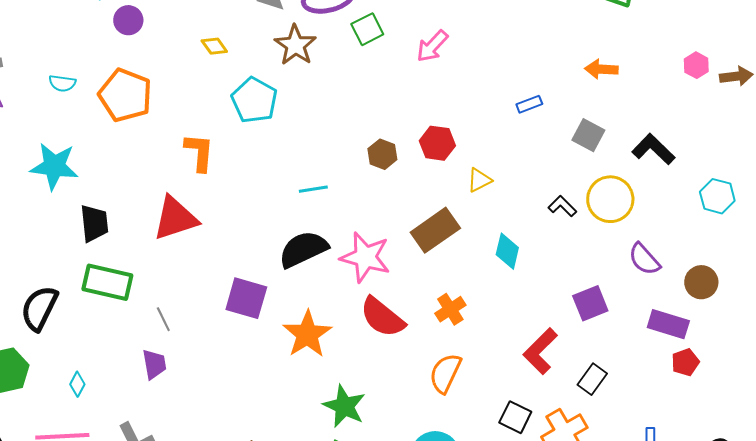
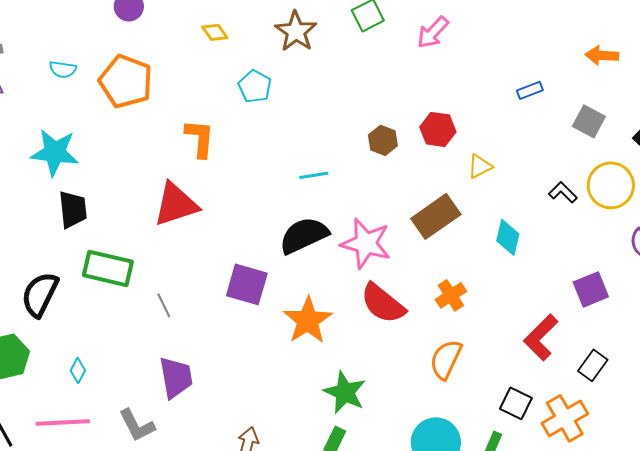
cyan pentagon: (254, 100) -> (255, 86), size x0.7
black trapezoid: (94, 223) -> (73, 209), moved
purple trapezoid: (154, 364) -> (176, 377), moved, size x1.4

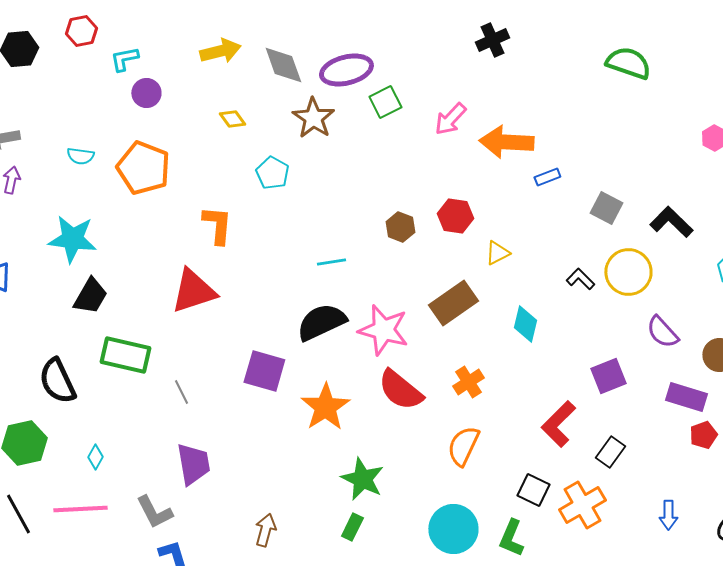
orange arrow: (602, 55) -> (506, 142), moved, size x1.6
black trapezoid: (73, 209) -> (90, 296), turned 36
black semicircle: (40, 294) -> (57, 381), turned -51

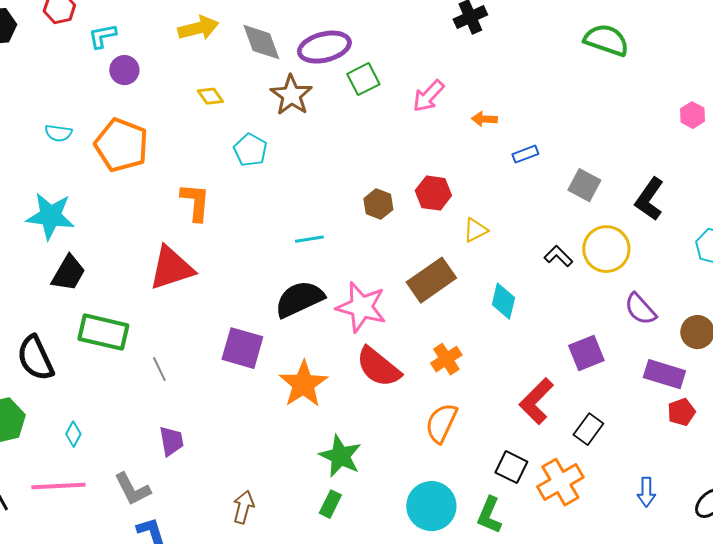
orange arrow: (506, 142) -> (484, 119), size x0.5
black L-shape: (671, 222) -> (649, 199), turned -99
purple trapezoid: (193, 464) -> (171, 441), size x0.7

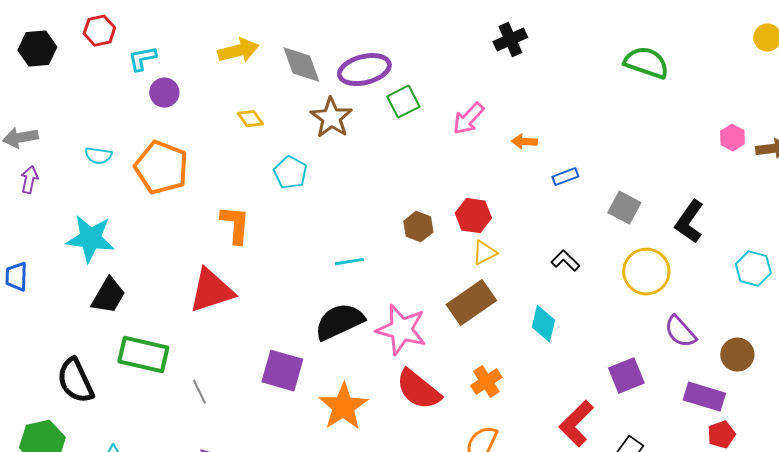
yellow triangle: (475, 230) -> (484, 253), moved
black L-shape: (558, 256) -> (565, 261), moved

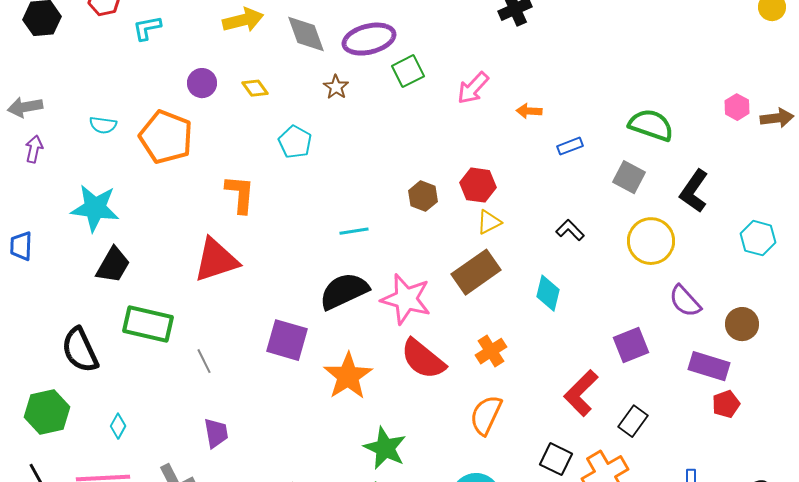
green semicircle: (646, 63) -> (651, 125), moved
purple circle: (164, 93) -> (202, 83), moved
brown star: (331, 118) -> (336, 87), size x0.6

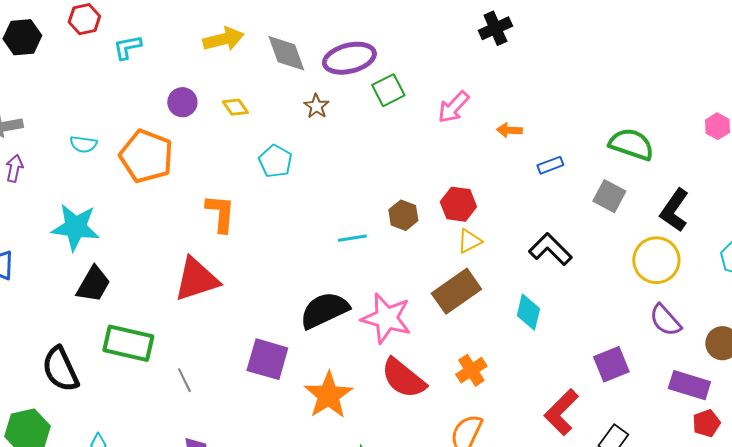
black L-shape: (570, 230) -> (550, 249), size x1.5
cyan line: (354, 231) -> (352, 238), moved
yellow circle: (651, 241) -> (656, 260), moved

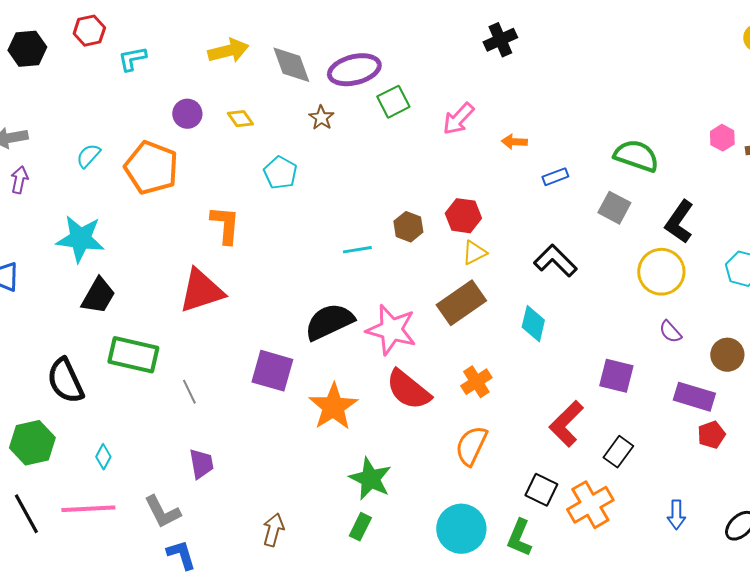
cyan semicircle: (83, 144) -> (88, 156), turned 124
purple semicircle: (665, 320) -> (670, 332), size x0.7
purple square: (611, 364) -> (616, 376), turned 36

